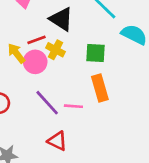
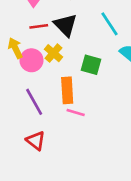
red line: (37, 40) -> (39, 26), moved
orange rectangle: (100, 88) -> (67, 90), moved
pink line: (73, 106) -> (76, 112), moved

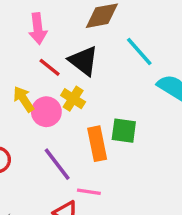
red line: (39, 26) -> (50, 67), turned 54
green square: (91, 65) -> (124, 131), moved
pink line: (76, 112) -> (89, 192), moved

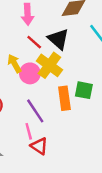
yellow cross: (73, 99) -> (49, 65), size x1.5
pink line: (89, 192) -> (29, 131), moved, turned 63

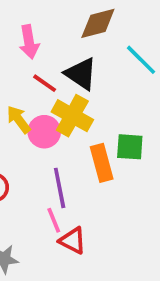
purple line: (35, 111) -> (60, 188), turned 30

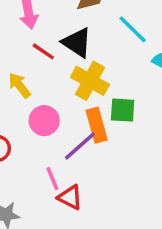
yellow cross: (72, 116) -> (90, 81), moved
pink circle: (44, 132) -> (44, 121), moved
purple line: (60, 188) -> (80, 146), moved, turned 60

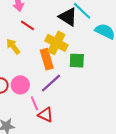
black triangle: (77, 43) -> (68, 17), moved
pink circle: (44, 121) -> (20, 85), moved
orange rectangle: (97, 125) -> (47, 59), moved

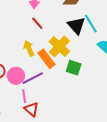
yellow arrow: (13, 46) -> (29, 48), moved
orange rectangle: (47, 59) -> (47, 59), turned -36
purple line: (51, 83) -> (33, 78), moved

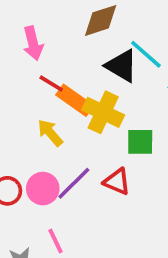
orange rectangle: (47, 59) -> (75, 100), moved
pink line: (24, 96) -> (55, 241), moved
red triangle: (31, 109) -> (117, 182), moved

